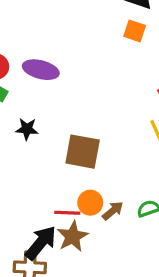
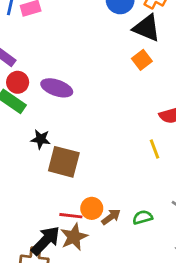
orange square: (135, 31) -> (142, 60), turned 30
brown square: (83, 152) -> (64, 162), moved

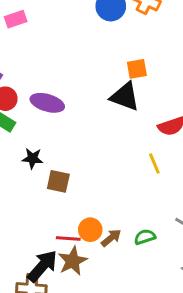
black triangle: (147, 28) -> (125, 97), moved
orange square: (142, 60) -> (137, 69), turned 30
brown square: (64, 162) -> (58, 181), size x0.7

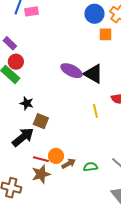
orange square: (137, 69) -> (105, 34), moved
purple ellipse: (47, 103) -> (71, 71), moved
yellow line: (154, 164) -> (95, 111), moved
black arrow: (42, 266) -> (23, 137), moved

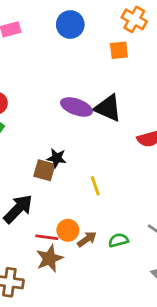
blue circle: (94, 14) -> (70, 25), moved
black star: (27, 103) -> (57, 158), moved
yellow line: (95, 111) -> (95, 186), moved
brown square: (41, 121) -> (44, 170), moved

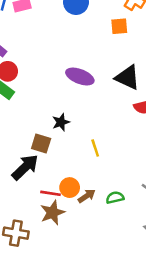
black triangle: (108, 108) -> (128, 77), moved
black star: (57, 158) -> (61, 122), turned -30
brown square: (44, 170) -> (41, 143), moved

